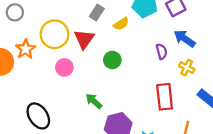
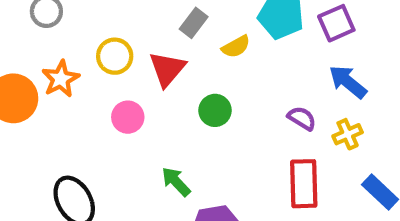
yellow circle: (55, 34) -> (115, 56), size x0.7
purple semicircle: (162, 52) -> (302, 118), moved, turned -49
yellow cross: (187, 68) -> (348, 134), turned 35

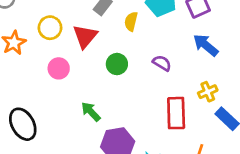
yellow semicircle: (236, 47) -> (131, 21), turned 132
purple semicircle: (302, 118) -> (162, 63), moved
yellow cross: (348, 134) -> (208, 92), moved

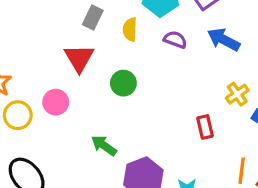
yellow circle: (50, 28) -> (18, 115), moved
purple semicircle: (162, 63) -> (175, 40), moved
red rectangle: (176, 113) -> (205, 127), size x0.6

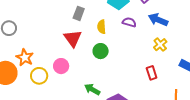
yellow semicircle: (130, 30) -> (102, 27), moved
yellow cross: (237, 94) -> (160, 45), moved

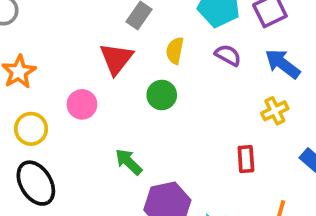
yellow circle: (39, 76) -> (31, 129), moved

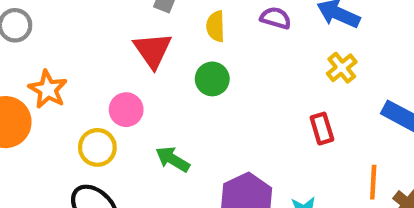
yellow circle: (31, 129) -> (97, 147), moved
green arrow: (129, 162) -> (173, 159), moved

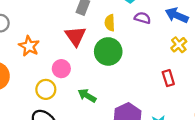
green circle: (212, 79) -> (108, 51), size x1.5
orange star: (48, 89) -> (29, 46), moved

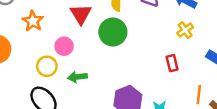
green arrow: (87, 96) -> (77, 77), moved, turned -42

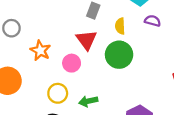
pink circle: (64, 46) -> (72, 63), moved

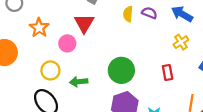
yellow semicircle: (120, 26) -> (128, 14), moved
green circle: (119, 55) -> (121, 70), moved

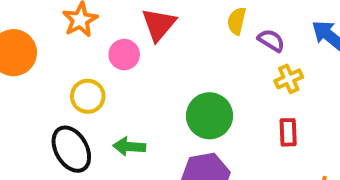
purple semicircle: (149, 13) -> (271, 40), moved
yellow cross: (181, 42) -> (289, 79), moved
green arrow: (79, 82) -> (129, 147), moved

